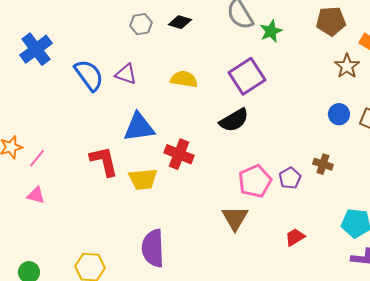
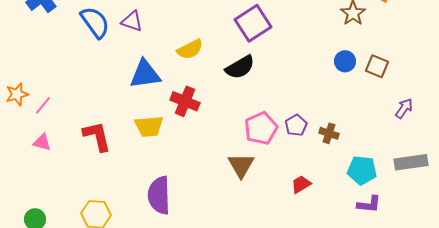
yellow semicircle: (184, 79) -> (190, 49), moved, turned 144
red L-shape: (104, 161) -> (97, 136), moved
brown cross: (323, 164) -> (329, 133), moved

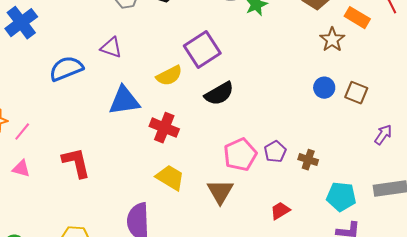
blue semicircle: (95, 22) -> (66, 69), moved, turned -76
purple square: (253, 23) -> (202, 50), moved
yellow trapezoid: (149, 126) -> (170, 178), moved, turned -144

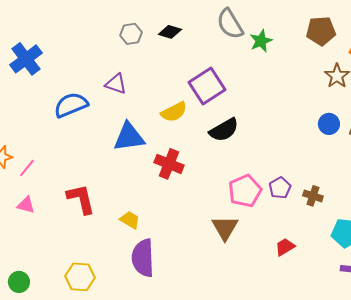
yellow trapezoid: (170, 178) -> (130, 220), moved, size x0.7

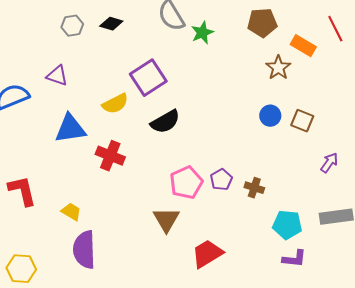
red trapezoid: (285, 247) -> (207, 254), moved, size x1.6

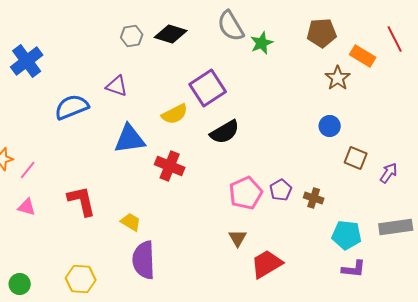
black diamond: (111, 24) -> (171, 34), size x1.4
brown square: (302, 121) -> (356, 158), moved
brown triangle: (166, 220) -> (238, 238), moved, size x0.7

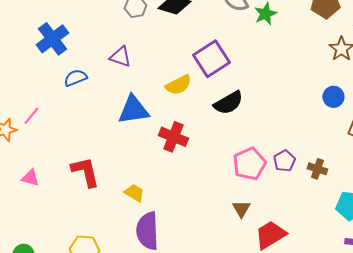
blue cross: (27, 61) -> (52, 39), moved
blue semicircle: (72, 107) -> (75, 78), size x0.7
pink line: (28, 170) -> (31, 116), moved

